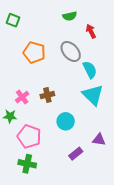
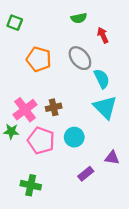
pink cross: (22, 97) -> (25, 110), size x1.5
pink pentagon: (29, 136) -> (41, 141), moved

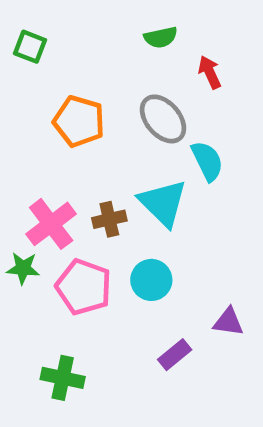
cyan triangle: (105, 107) -> (163, 203), moved

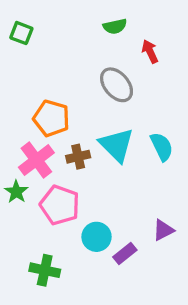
orange pentagon: (79, 121) -> (51, 118), moved
cyan semicircle: (207, 161) -> (162, 147), moved
green star: (23, 268) -> (16, 192), turned 30
cyan circle: (151, 280) -> (97, 237), moved
purple triangle: (228, 322) -> (163, 230), turned -35

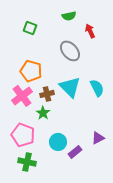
green square: (21, 33) -> (30, 28), moved
green star: (16, 192) -> (43, 113), moved
pink pentagon: (60, 205) -> (23, 135), moved

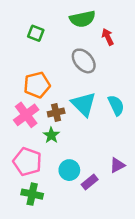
green semicircle: (69, 16) -> (82, 19), size x1.5
orange pentagon: (31, 71) -> (37, 85), turned -30

